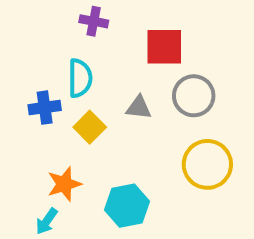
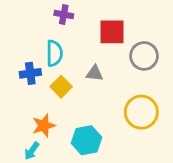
gray circle: (194, 96) -> (144, 56), moved

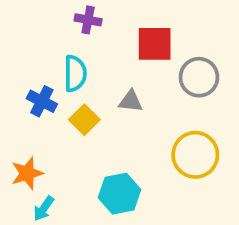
blue cross: (30, 73) -> (42, 101), turned 35
orange star: (44, 126) -> (27, 173), moved

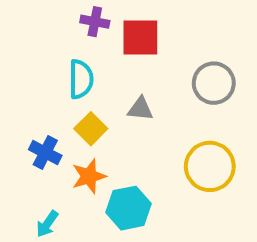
red square: (155, 44) -> (140, 38), moved
blue cross: (42, 101) -> (45, 153), moved
orange star: (27, 173) -> (89, 176), moved

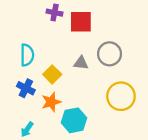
cyan semicircle: (81, 79) -> (27, 55), moved
gray circle: (214, 83) -> (110, 54), moved

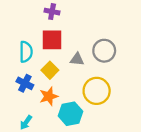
red square: (81, 22) -> (52, 40), moved
yellow circle: (121, 96) -> (97, 91), moved

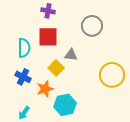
gray circle: (104, 51) -> (92, 26), moved
yellow square: (50, 70) -> (56, 68), moved
yellow circle: (97, 91) -> (112, 75), moved

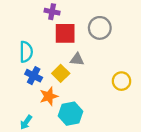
red square: (48, 37) -> (65, 33), moved
yellow circle: (112, 75) -> (121, 81), size x0.7
blue cross: (23, 77) -> (34, 76), moved

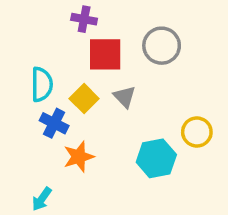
gray triangle: (77, 59) -> (125, 97), turned 40
yellow square: (61, 73) -> (84, 99), moved
cyan hexagon: (70, 114) -> (156, 158), moved

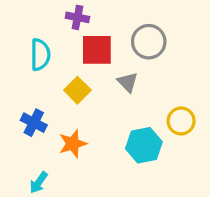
cyan semicircle: (42, 84) -> (40, 55), moved
gray triangle: (125, 97) -> (128, 82), moved
blue cross: (54, 123) -> (34, 123), moved

